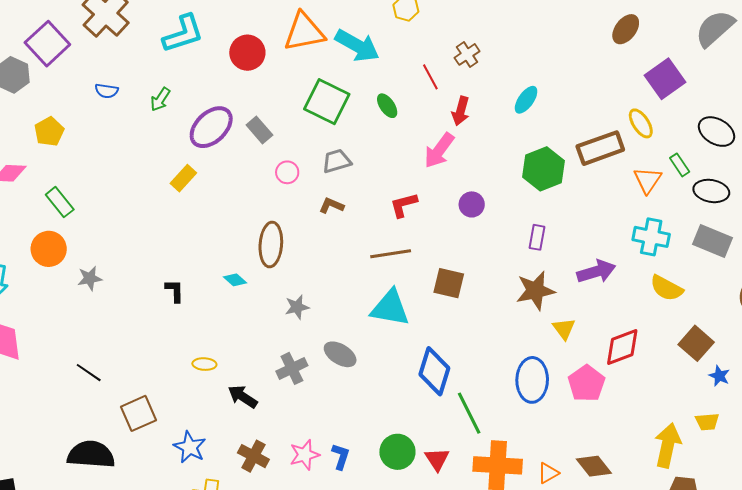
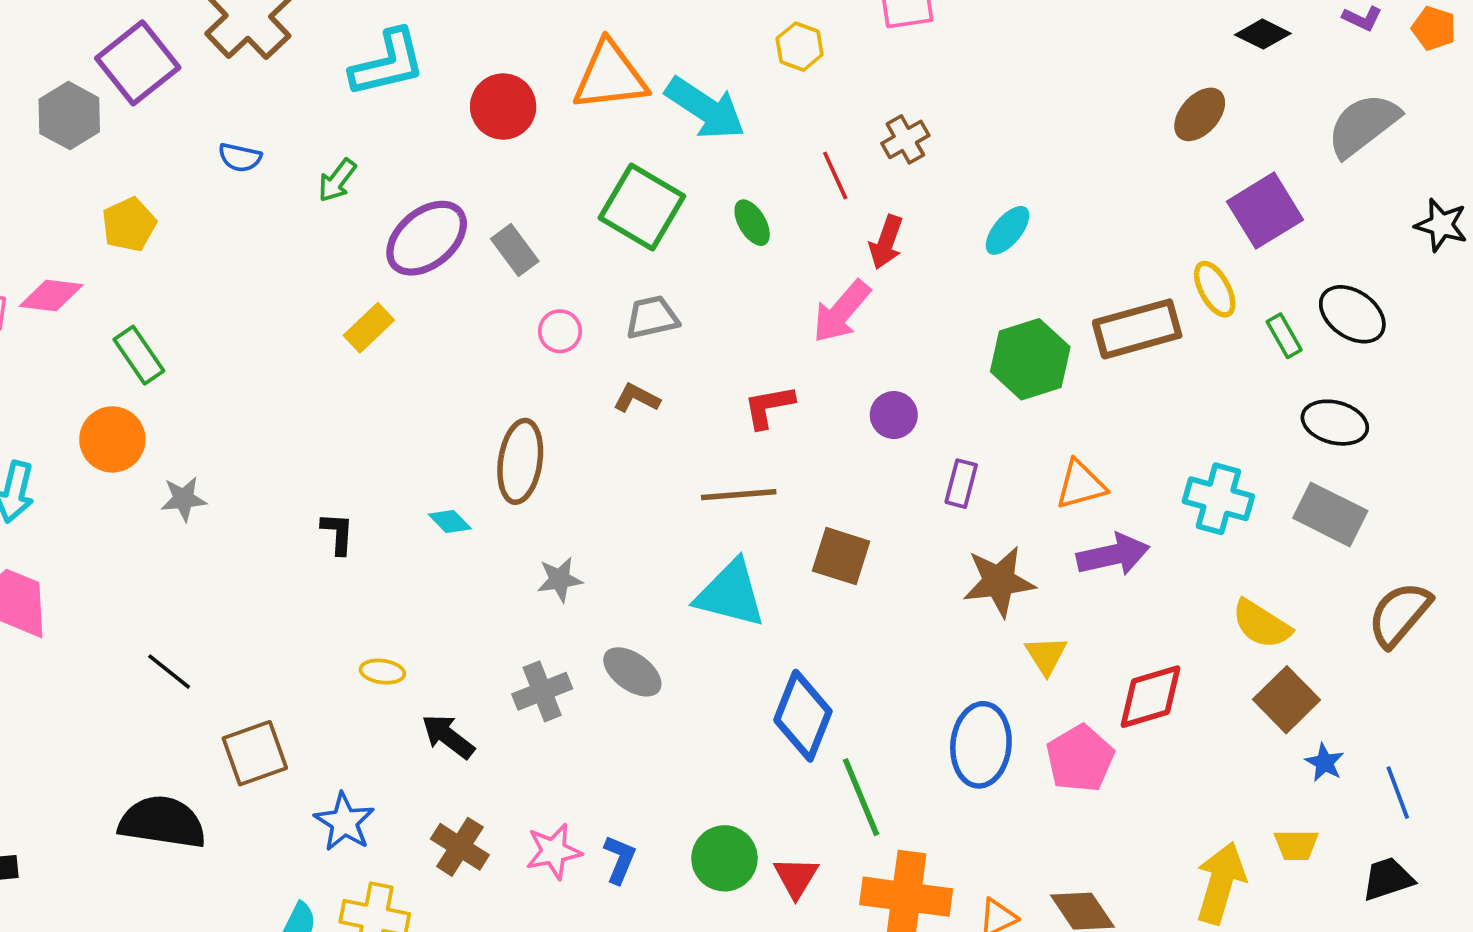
green rectangle: (680, 165) -> (1284, 336), moved
orange triangle: (647, 180) -> (1081, 485), moved, turned 36
purple rectangle: (537, 237) -> (961, 484), moved
yellow semicircle: (666, 288) -> (1261, 624), moved

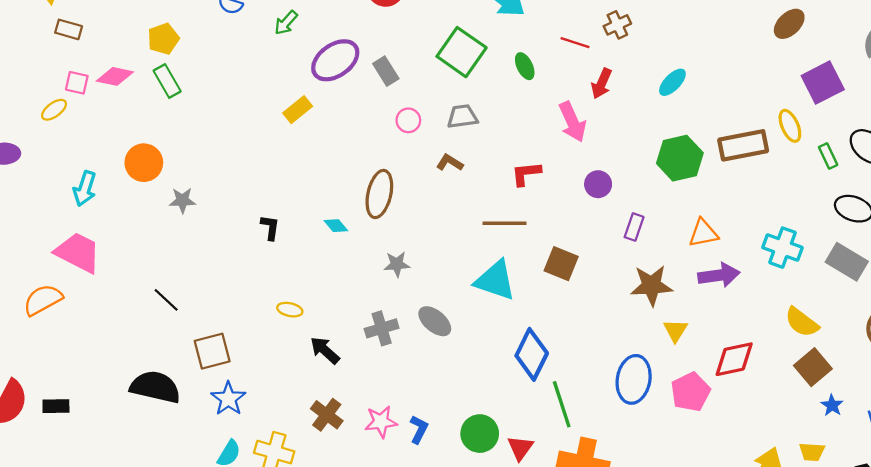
red line: (835, 176) -> (575, 43), turned -52
pink arrow: (841, 312) -> (572, 122), turned -69
green rectangle: (139, 355) -> (167, 81), moved
blue star: (344, 822) -> (228, 399), moved

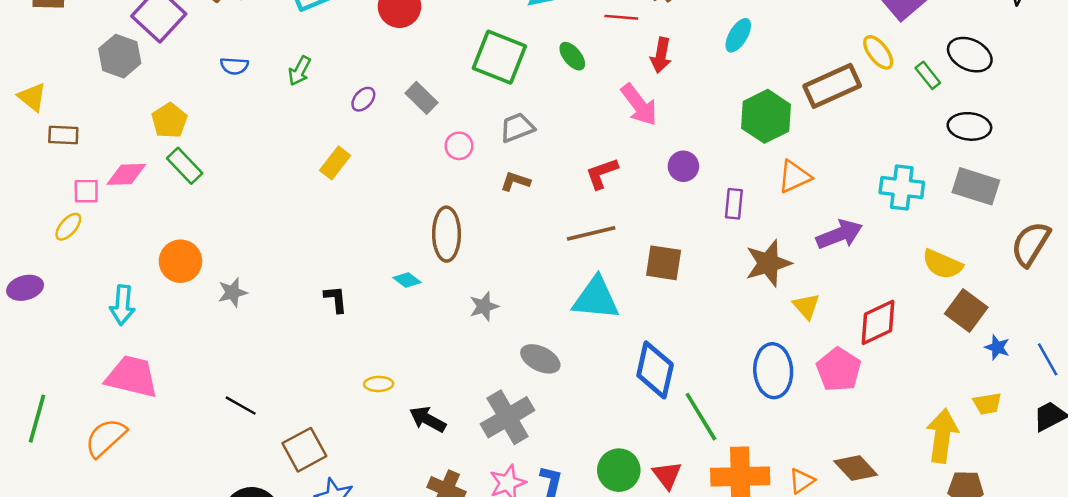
purple ellipse: (335, 60) -> (363, 99), size x0.5
orange triangle: (703, 233) -> (794, 177), moved
gray cross: (382, 328) -> (508, 417), moved, size x1.4

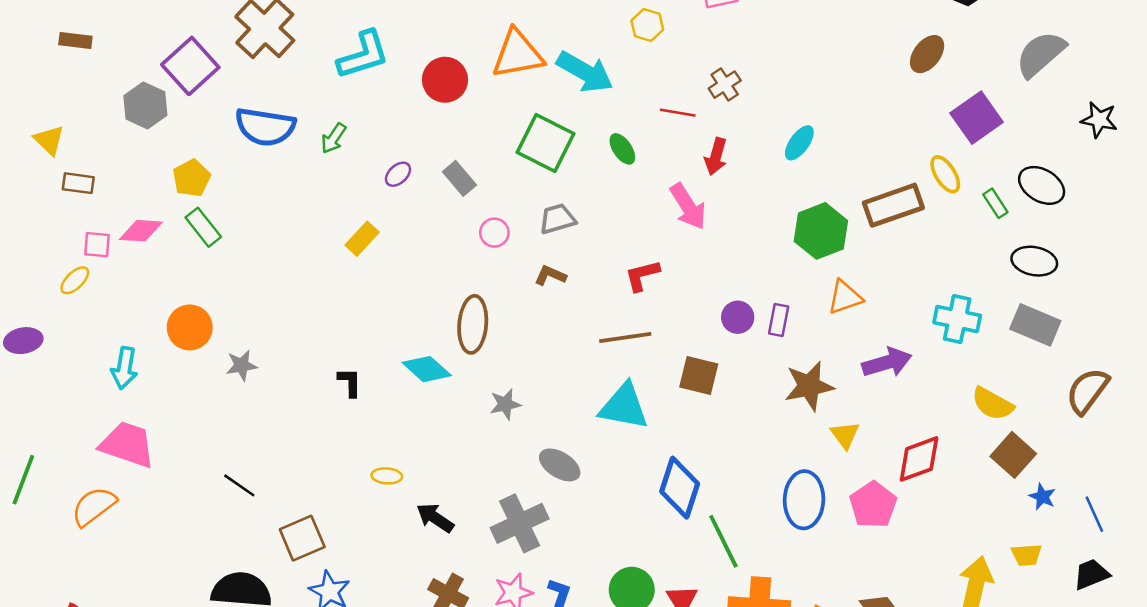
blue semicircle: (234, 66) -> (265, 127), size x2.0
purple circle: (683, 166) -> (738, 317), moved
cyan diamond: (407, 280) -> (427, 369), size x1.6

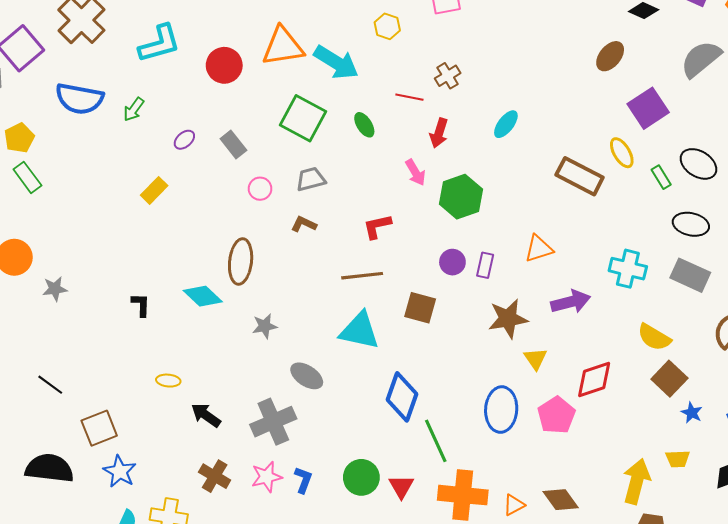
brown rectangle: (893, 205) -> (580, 176), turned 45
pink arrow: (688, 206) -> (415, 172), size x0.7
green hexagon: (821, 231) -> (461, 197), moved

